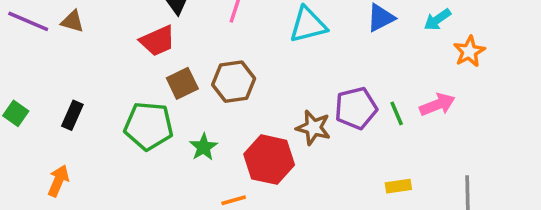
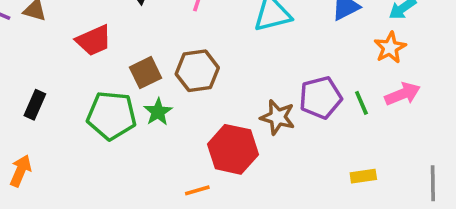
red trapezoid: (157, 41) -> (94, 40), moved
orange star: (469, 51) -> (390, 48), moved
green star: (204, 147) -> (158, 112), moved

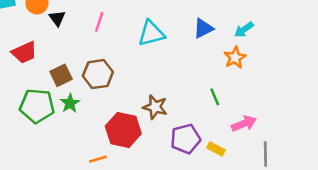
pink arrow: (403, 94) -> (244, 124), moved
purple pentagon: (320, 98) -> (185, 139), moved
yellow rectangle: (363, 176) -> (216, 149), turned 36

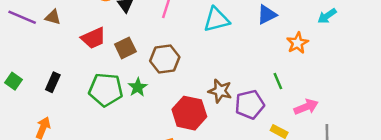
cyan arrow: (244, 30) -> (327, 16), moved
brown square: (61, 75) -> (125, 48), moved
purple pentagon: (185, 139) -> (250, 104), moved

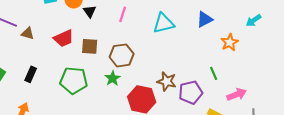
brown triangle: (53, 17) -> (28, 33), moved
brown square: (125, 48) -> (90, 46), turned 30
green star: (138, 87) -> (113, 78), moved

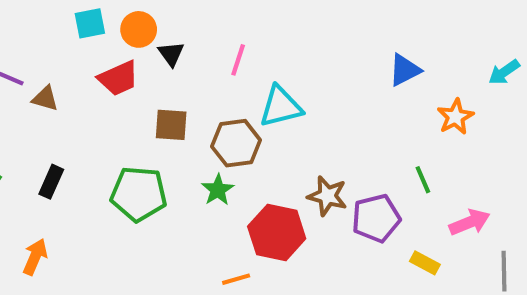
cyan triangle: (164, 23) -> (281, 107), moved
red trapezoid: (64, 38) -> (118, 78), moved

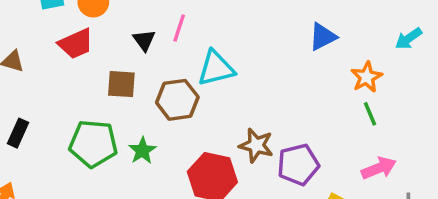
black triangle: (171, 54) -> (144, 40), moved
green line: (423, 180) -> (370, 114), moved
green star: (218, 190) -> (142, 151), moved

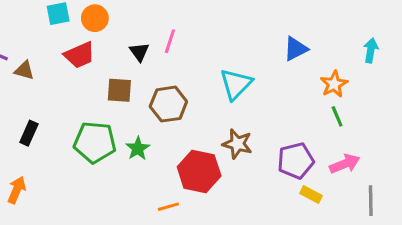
cyan arrow: (409, 38) -> (371, 50), turned 135
cyan triangle: (216, 68) -> (236, 84), moved, turned -32
purple pentagon: (298, 165) -> (296, 161), moved

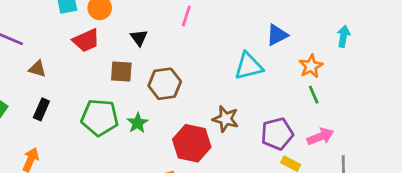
pink line: (170, 41) -> (186, 16), moved
brown triangle: (24, 70) -> (37, 69), moved
cyan triangle: (236, 84) -> (249, 66), moved, turned 32

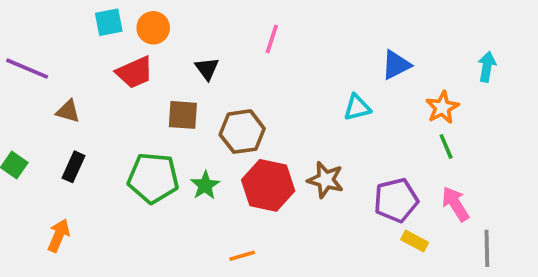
cyan triangle: (249, 66) -> (357, 108), size x0.7
pink arrow: (320, 137) -> (455, 204), turned -100
red hexagon: (192, 143) -> (268, 185), moved

